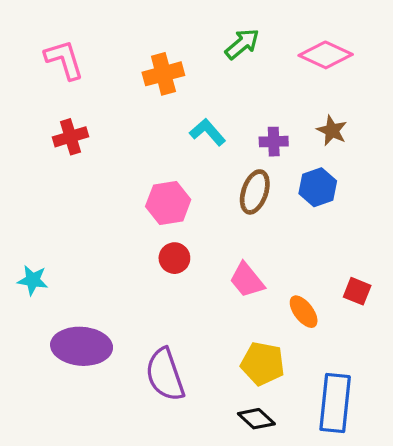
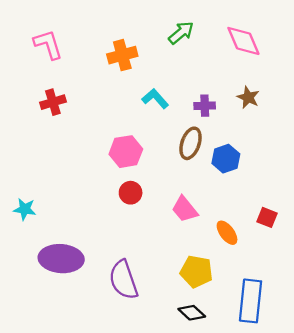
pink diamond: (326, 55) -> (243, 41), turned 42
blue hexagon: (318, 187) -> (226, 159), moved

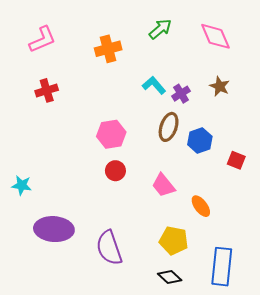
pink L-shape: (48, 44) -> (42, 39), turned 84
cyan L-shape: (155, 99) -> (154, 85), moved
purple cross: (205, 106) -> (181, 94), turned -30
red square: (267, 217) -> (236, 160), moved

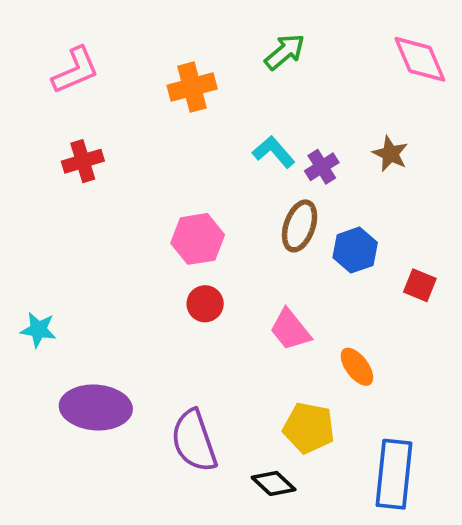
pink diamond: (215, 36) -> (420, 59), moved
black diamond: (170, 277) -> (274, 483), moved

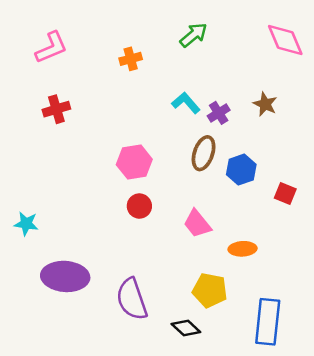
orange cross: (192, 87) -> (131, 59), size x0.7
orange ellipse: (357, 367) -> (243, 249), turned -56

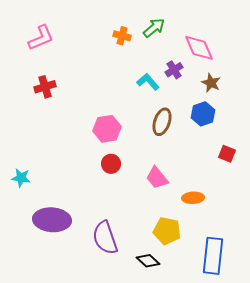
pink diamond: (285, 40) -> (199, 48), moved
orange cross: (131, 59) -> (122, 36), moved, turned 30
purple cross: (219, 113) -> (174, 70), moved
blue hexagon: (241, 170) -> (203, 114), moved

